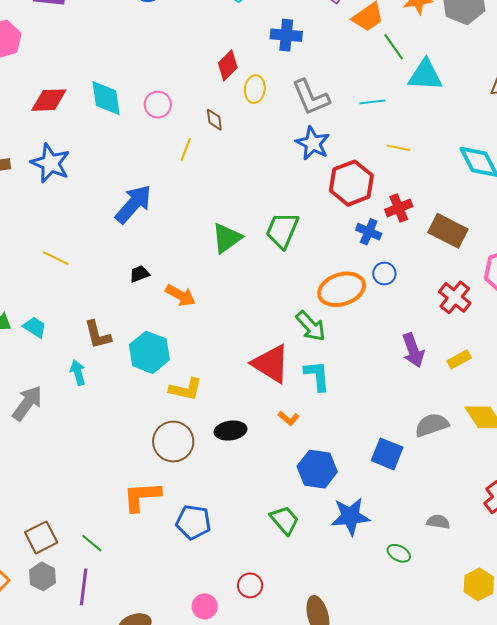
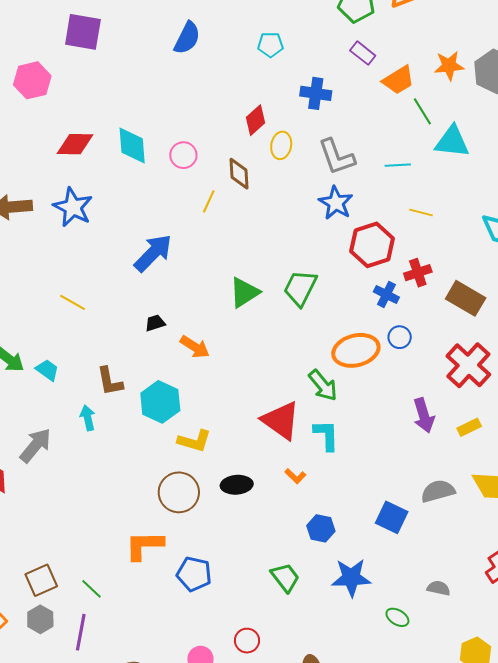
brown diamond: (214, 120) -> (239, 174), size x1.4
red cross: (455, 297) -> (468, 365), size x1.4
blue hexagon: (317, 469) -> (321, 528), size x0.7

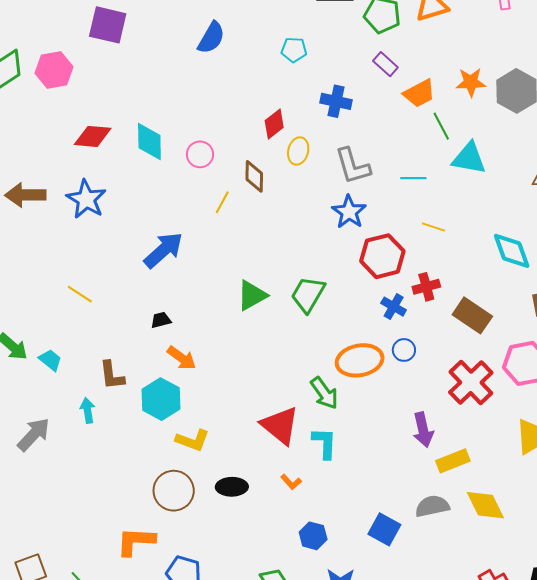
orange arrow: (195, 347) -> (182, 358), moved
yellow rectangle: (469, 427) -> (453, 461), moved, size x1.4

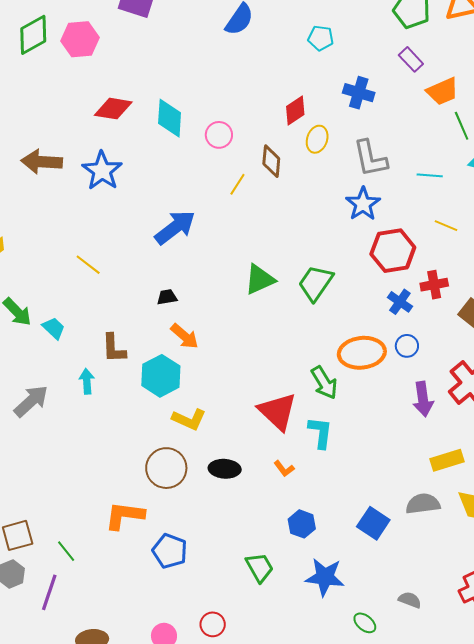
purple arrow: (423, 430) -> (423, 399), moved

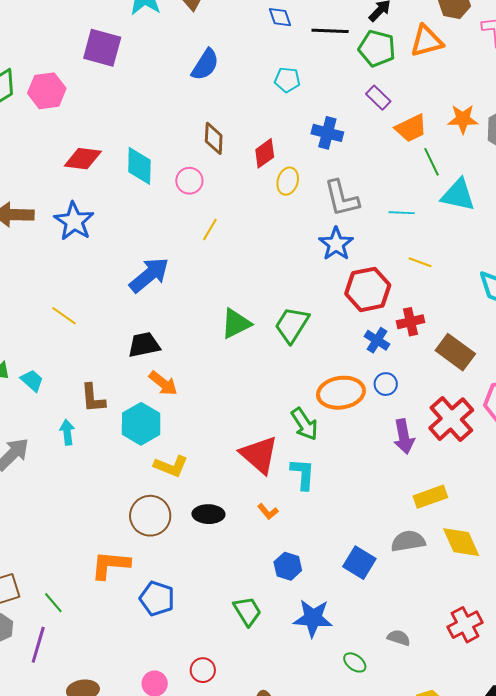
brown diamond: (271, 161) -> (214, 138), moved
black trapezoid: (167, 297) -> (144, 345), size x1.6

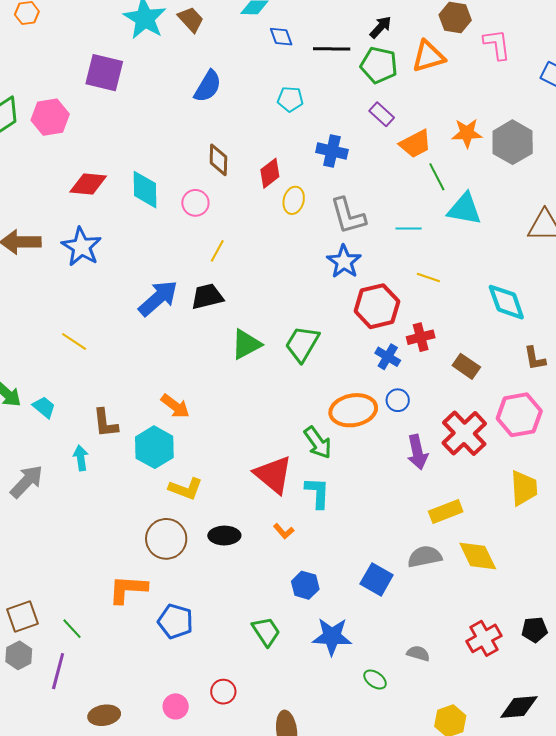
black trapezoid: (144, 345) -> (207, 296), moved
brown rectangle: (455, 352) -> (466, 366), size x0.7

